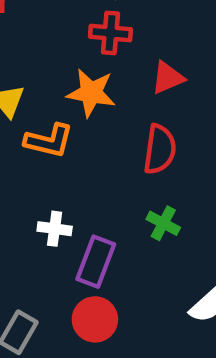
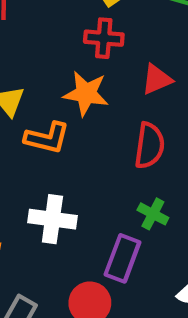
white cross: (55, 229) -> (52, 219), size x1.5
purple rectangle: (96, 262) -> (122, 258), moved

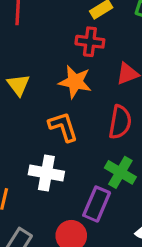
orange L-shape: (47, 138) -> (63, 127), moved, turned -124
green cross: (153, 214) -> (120, 172), size x1.4

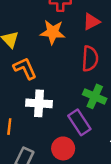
orange L-shape: (63, 127) -> (25, 68), moved
purple rectangle: (97, 204) -> (79, 122), turned -50

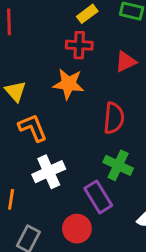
red triangle: (91, 22) -> (126, 62), moved
white cross: (39, 103) -> (49, 172), turned -30

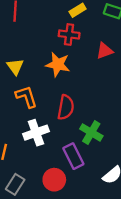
red semicircle: (114, 118) -> (66, 107), moved

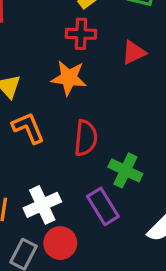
white cross: (36, 133) -> (42, 205), moved
red circle: (54, 180) -> (60, 243), moved

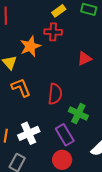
red triangle: (134, 52) -> (85, 58), moved
orange star: (69, 78) -> (30, 46), moved, turned -30
red circle: (60, 243) -> (62, 160), moved

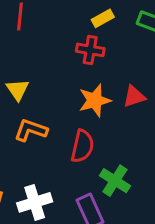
orange star: (30, 46) -> (95, 100), moved
orange L-shape: (21, 87) -> (31, 130), turned -55

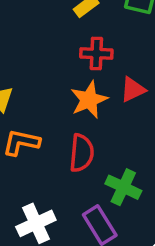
red cross: (90, 50) -> (96, 53), moved

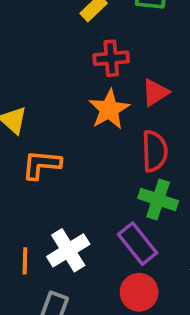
red semicircle: (82, 153) -> (155, 151), moved

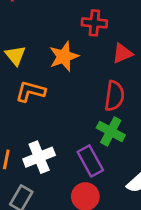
orange star: (109, 109) -> (64, 56), moved

